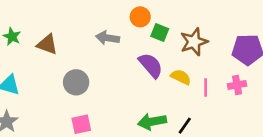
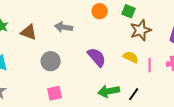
green square: (160, 33) -> (129, 11), moved
gray arrow: (107, 38) -> (64, 27), moved
purple semicircle: (151, 65) -> (97, 57), moved

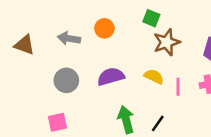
orange circle: (100, 11) -> (104, 28), moved
purple semicircle: (97, 57) -> (111, 77), turned -65
gray circle: (51, 61) -> (66, 80), moved
green arrow: (109, 91) -> (126, 120), turned 85

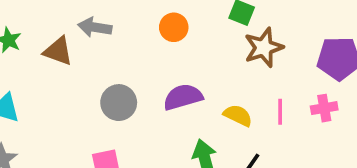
gray arrow: (69, 38) -> (95, 27), moved
yellow semicircle: (154, 77) -> (238, 115), moved

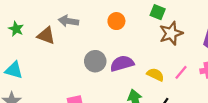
gray circle: (119, 103) -> (95, 61), moved
pink line: (280, 112) -> (181, 72), turned 40

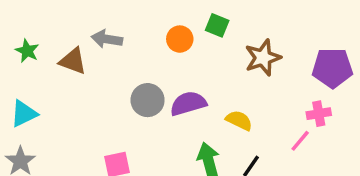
green square: (158, 12) -> (217, 25), moved
cyan triangle: (14, 70) -> (24, 114), turned -42
pink line: (181, 72) -> (300, 141), moved

